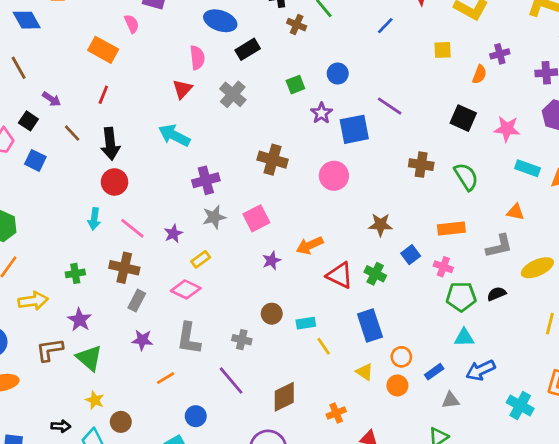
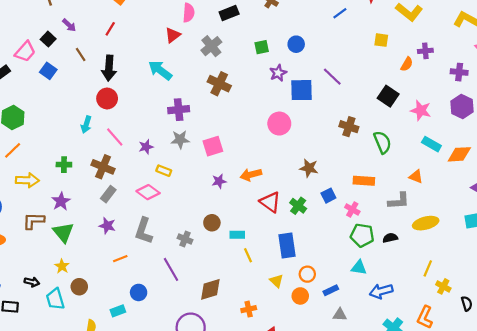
brown cross: (273, 160) -> (219, 84), moved
yellow rectangle: (201, 259) -> (164, 171), turned 48
blue arrow: (480, 370) -> (381, 291), moved

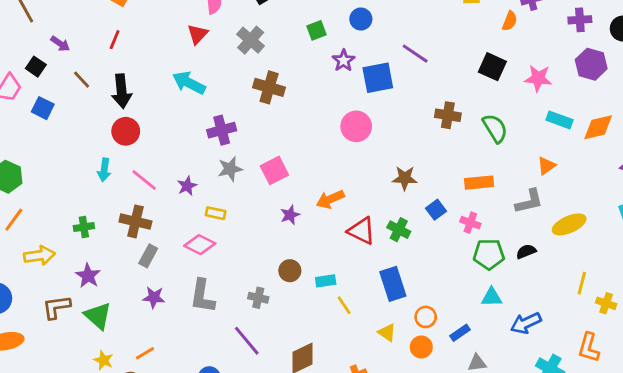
orange triangle: (416, 177) -> (546, 166), turned -48
orange line: (120, 259) -> (145, 353), moved

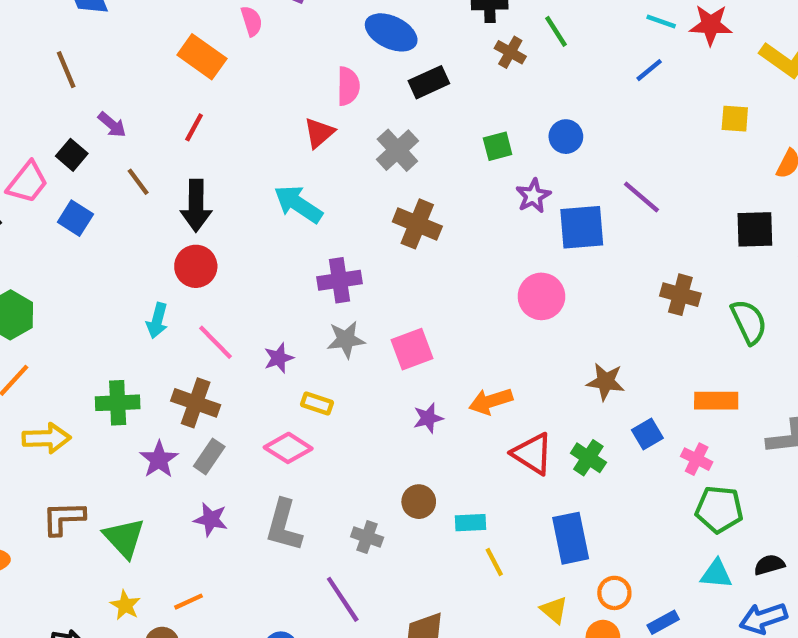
black square: (492, 67) -> (755, 229), turned -32
green cross: (84, 227) -> (118, 403), size x1.4
black semicircle: (526, 251) -> (769, 565), moved
purple star: (88, 276) -> (159, 459), moved

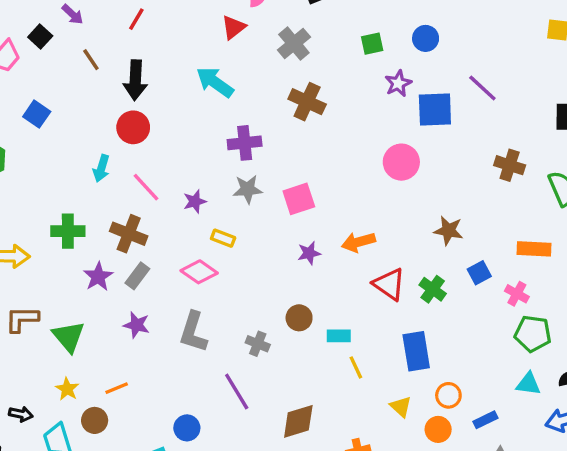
blue square: (75, 218) -> (37, 114), moved

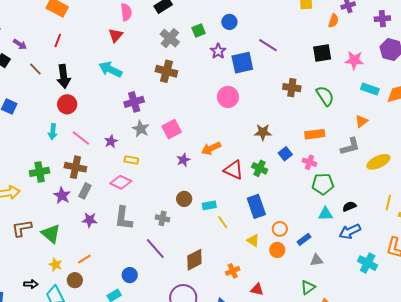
gray cross: (294, 44) -> (170, 38), moved
gray star: (248, 189) -> (141, 129), turned -30

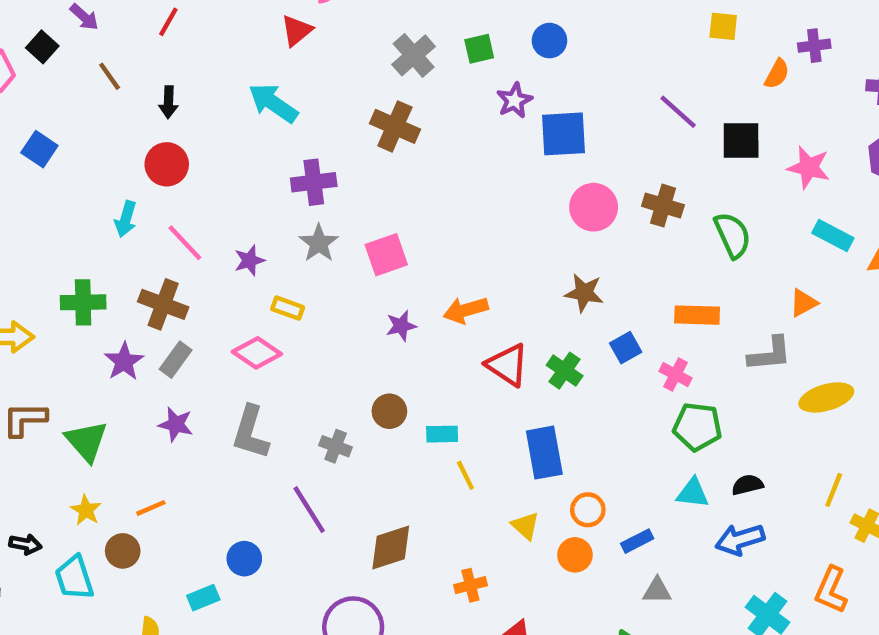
purple line: (268, 45) -> (678, 112), moved
black arrow: (64, 76) -> (169, 102), size x0.6
pink circle: (228, 97) -> (594, 207), moved

